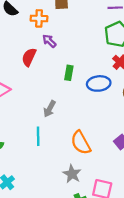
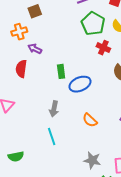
blue ellipse: (99, 83) -> (80, 84), moved
orange semicircle: (81, 143) -> (90, 120), moved, size x0.7

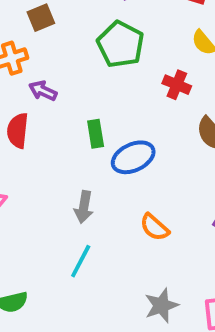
green pentagon: (93, 24) -> (121, 44), moved
cyan line: (52, 136) -> (81, 261), turned 48
gray star: (92, 160) -> (161, 305), turned -30

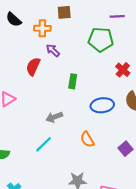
green pentagon: (121, 44) -> (101, 40), turned 30
blue ellipse: (133, 157) -> (102, 105), moved
gray arrow: (84, 207) -> (54, 117), turned 42

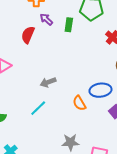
green rectangle: (73, 81) -> (69, 25), moved
blue ellipse: (102, 105) -> (100, 90), moved

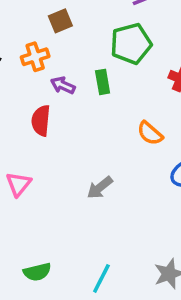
orange semicircle: (79, 103) -> (150, 133), moved
cyan line: (38, 108) -> (101, 278), moved

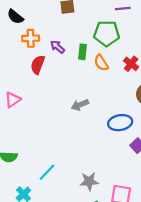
orange cross: (35, 57) -> (31, 38), moved
orange semicircle: (150, 133) -> (101, 63), moved
gray arrow: (100, 188) -> (80, 105), moved

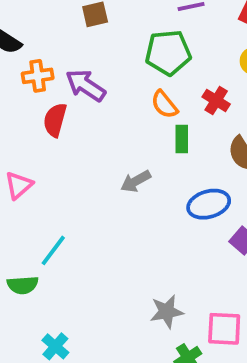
purple arrow: (57, 47) -> (86, 85), size x1.5
green rectangle: (82, 52) -> (182, 139), moved
cyan line: (47, 172) -> (53, 250), moved

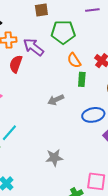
green pentagon: (168, 53) -> (63, 32), moved
gray star: (167, 312) -> (54, 158), moved

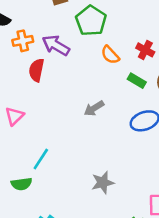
green pentagon: (63, 32) -> (91, 21), turned -30
green rectangle: (82, 79) -> (137, 81), moved, turned -56

